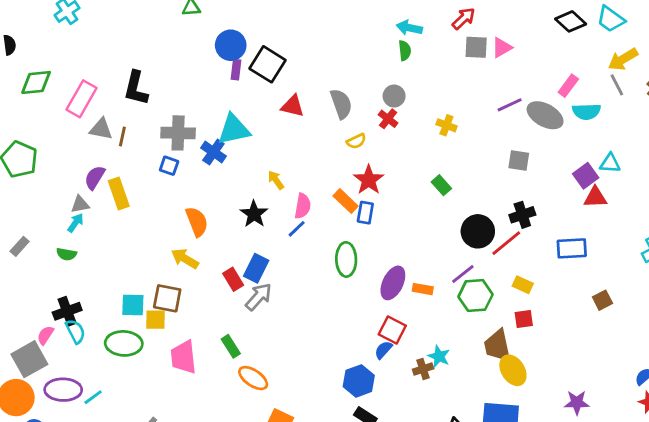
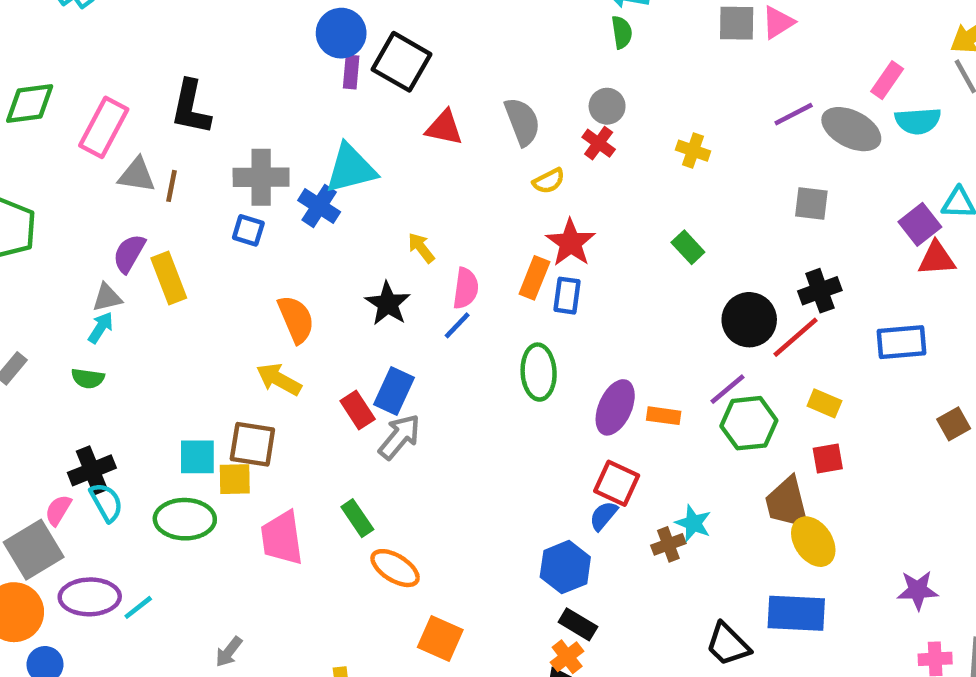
orange rectangle: (346, 201) -> (534, 278), turned 70

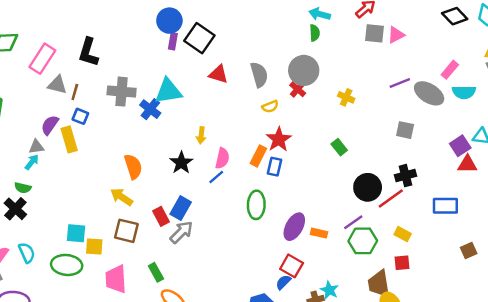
gray circle: (607, 106) -> (304, 70), size x1.6
blue square: (248, 230) -> (80, 116), moved
yellow arrow: (421, 248) -> (201, 135), turned -140
brown square: (252, 444) -> (126, 231), moved
black cross: (92, 470) -> (15, 209), moved, turned -30

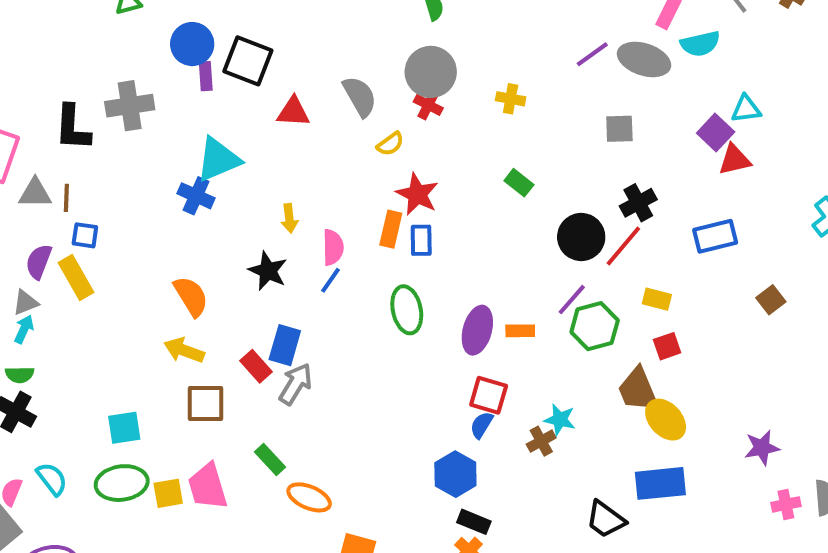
gray cross: (122, 92) -> (130, 106), moved
yellow square: (94, 247) -> (168, 493), moved

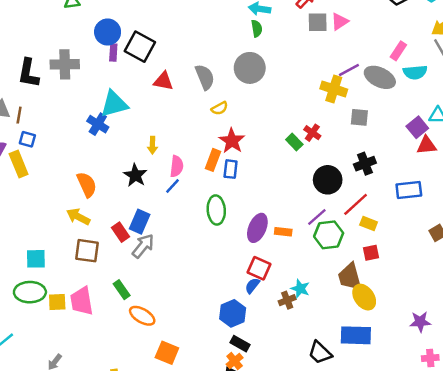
yellow cross: (511, 99) -> (334, 89), moved, size x1.5
red cross: (428, 105) -> (312, 133), moved
red line: (623, 246) -> (356, 204), moved

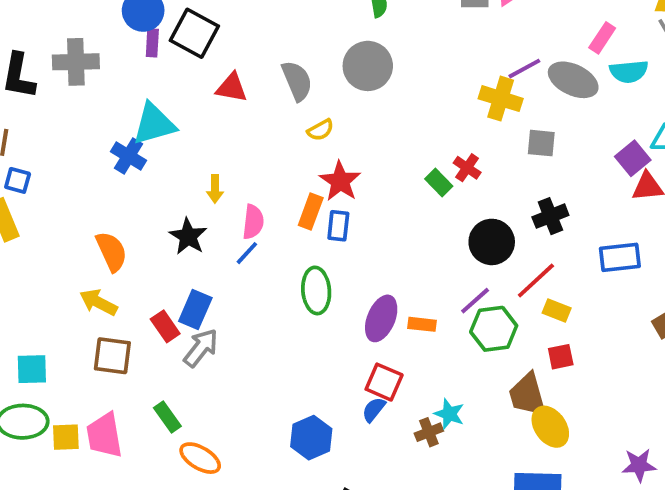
blue hexagon: (233, 313) -> (311, 438), moved

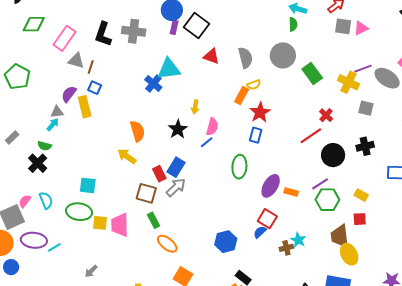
green rectangle: (439, 183) -> (312, 74), moved, size x1.5
orange rectangle: (311, 212) -> (242, 95), moved
red line: (536, 281) -> (311, 136), moved
brown square: (112, 356) -> (146, 193), moved

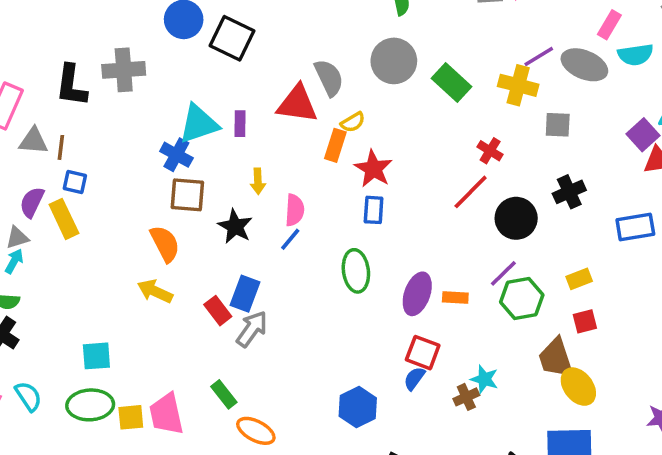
purple rectangle: (174, 27) -> (240, 124), moved
red triangle: (211, 56) -> (297, 104), moved, size x1.4
brown square: (146, 193) -> (187, 195), moved
yellow rectangle: (361, 195) -> (579, 279), turned -40

